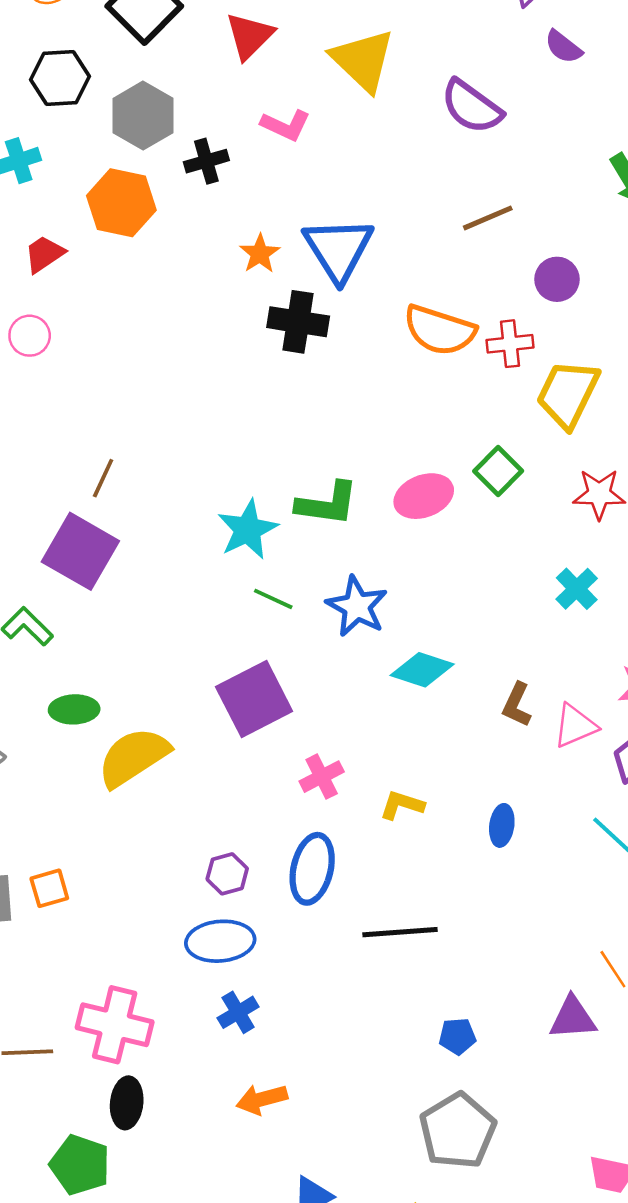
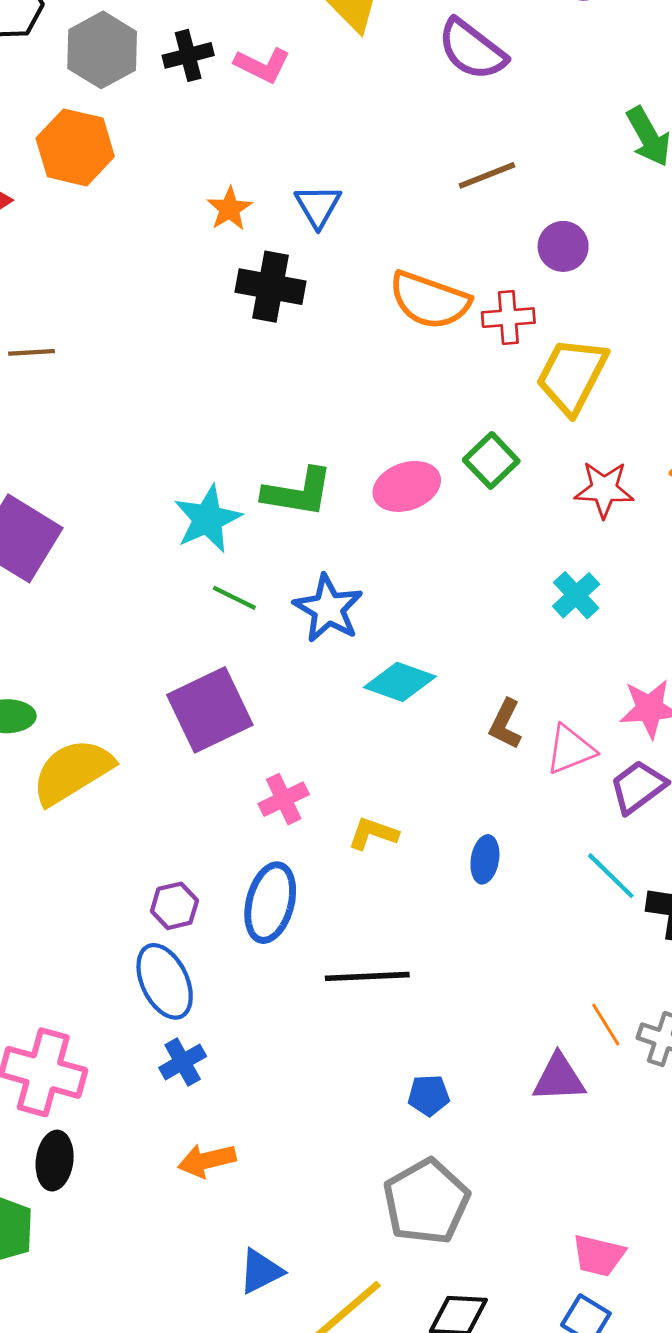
black cross: (206, 161) -> (188, 55), moved
blue triangle: (338, 249) -> (318, 206), size x0.6
brown line: (103, 478) -> (31, 352), moved, turned 60
blue ellipse: (220, 941) -> (165, 981), turned 68

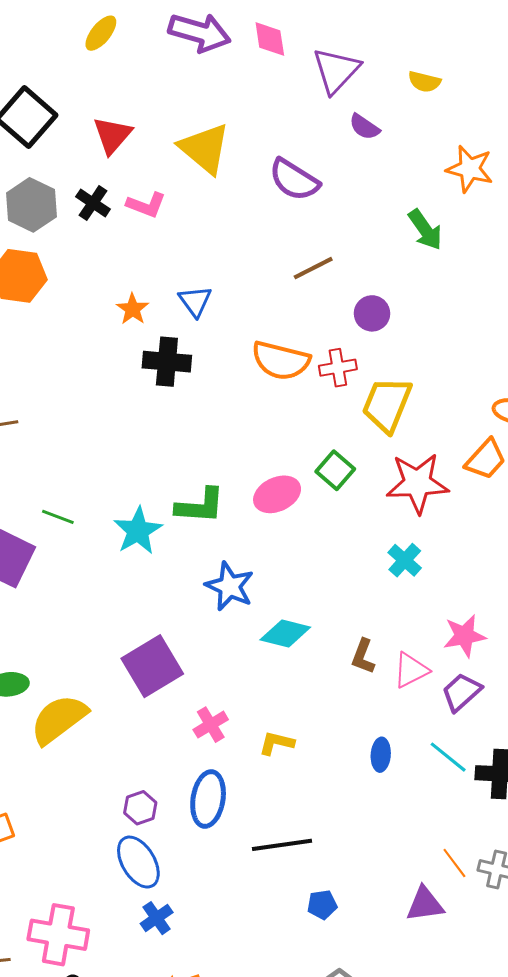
black cross: (188, 55) -> (93, 203), turned -36
red star: (604, 489) -> (417, 483), size x1.5
green line: (234, 598) -> (58, 517), moved
blue ellipse: (485, 859) -> (381, 755), moved
blue pentagon: (429, 1095) -> (322, 905), moved

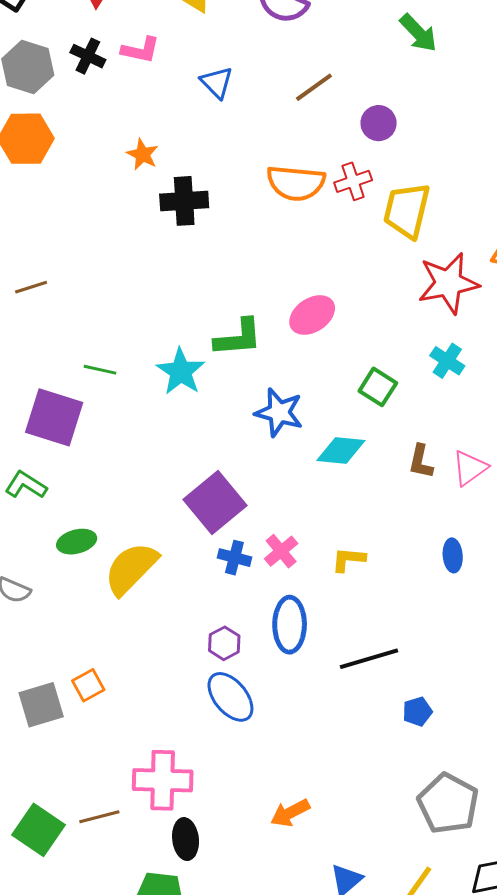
blue triangle: (195, 301) -> (217, 82), moved
green square: (335, 470) -> (378, 387), moved
blue cross: (157, 918) -> (234, 558), moved, turned -32

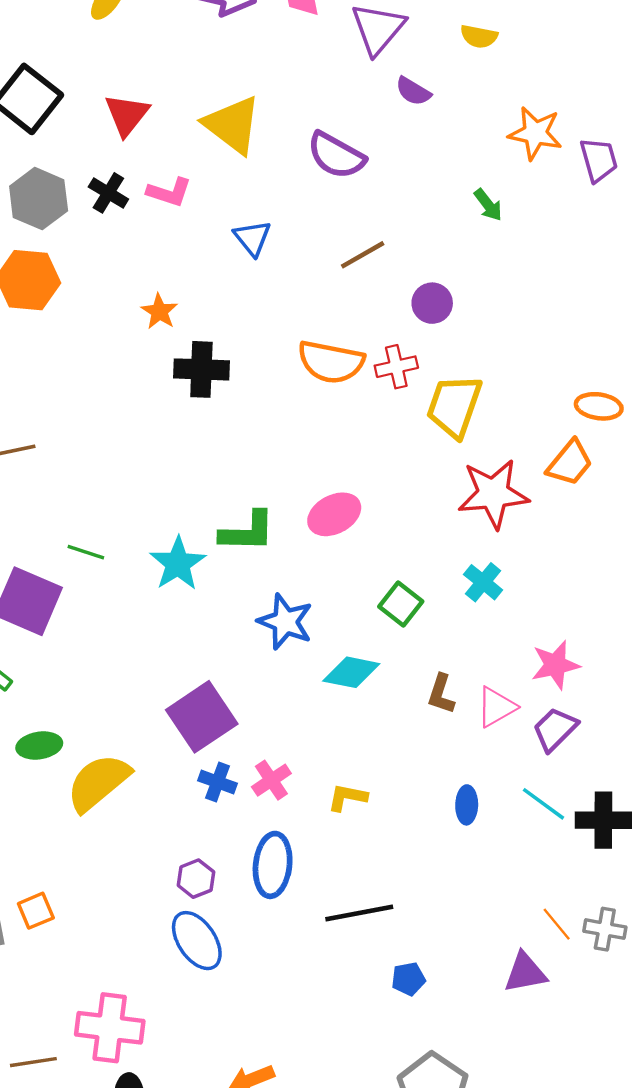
green arrow: (418, 33) -> (488, 205), size x0.7

